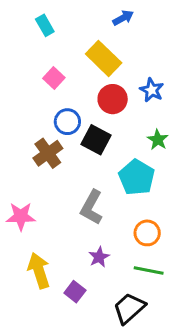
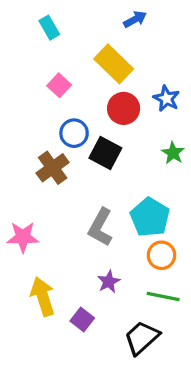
cyan pentagon: (137, 177) -> (150, 217), moved

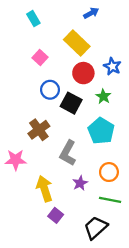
green star: (173, 153) -> (103, 96), moved
brown cross: (53, 168) -> (39, 130), moved
cyan pentagon: (150, 217) -> (101, 131), moved
purple star: (109, 282) -> (80, 183), moved
yellow arrow: (43, 296) -> (44, 189), moved

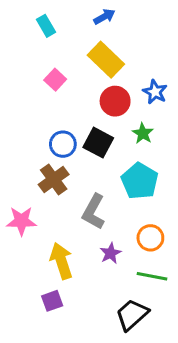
blue arrow: (91, 13) -> (104, 17), moved
blue circle: (50, 90) -> (63, 144), moved
purple square: (56, 215) -> (52, 301), moved, turned 32

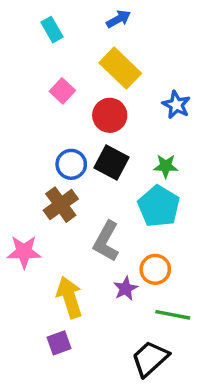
red circle: (115, 101) -> (110, 115), moved
green star: (143, 133) -> (166, 166), moved, turned -30
orange circle: (150, 238) -> (155, 269), moved

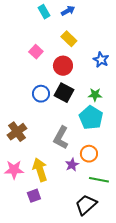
cyan rectangle: (52, 30) -> (44, 12), moved
yellow rectangle: (120, 68) -> (69, 39), size x0.7
brown cross: (61, 205) -> (17, 132), moved
pink star: (24, 252) -> (14, 170), moved

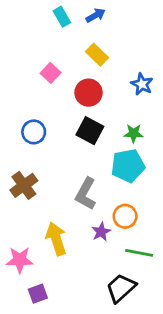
blue circle: (41, 94) -> (34, 132), moved
cyan pentagon: (91, 118) -> (128, 166), turned 30
pink star: (14, 170) -> (20, 260), moved
purple square: (34, 196) -> (38, 294), moved

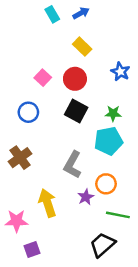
pink square: (51, 73) -> (43, 78), moved

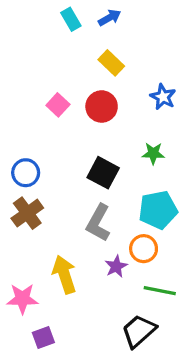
black square: (76, 111) -> (103, 173), moved
blue circle: (28, 112) -> (26, 173), moved
cyan pentagon: (108, 141) -> (158, 210), moved

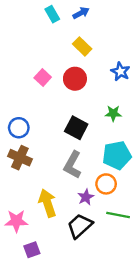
brown cross: (27, 213) -> (20, 158), turned -30
black trapezoid: (139, 331) -> (80, 226), moved

